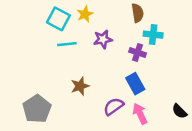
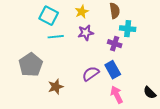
yellow star: (85, 14) -> (82, 12), moved
brown star: (80, 86) -> (56, 87), moved
purple semicircle: (114, 106) -> (91, 74), moved
gray pentagon: (37, 109) -> (31, 65), moved

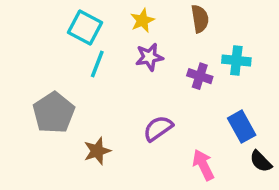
cyan cross: (128, 29) -> (236, 60), moved
cyan line: (56, 37) -> (97, 64), turned -63
blue rectangle: (113, 70) -> (242, 127), moved

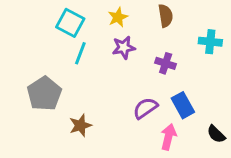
cyan cross: (236, 60) -> (210, 42), moved
blue rectangle: (242, 127) -> (183, 105), moved
purple semicircle: (158, 128) -> (145, 108), moved
pink arrow: (203, 165) -> (168, 137), turned 40

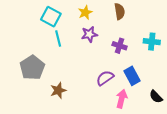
cyan cross: (210, 42) -> (152, 42), moved
cyan line: (80, 53) -> (58, 38), turned -35

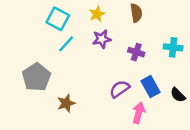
cyan line: (58, 38) -> (66, 44), turned 56
black semicircle: (156, 97) -> (178, 95), moved

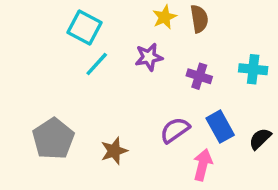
yellow star: (97, 14) -> (164, 17), moved
gray pentagon: (36, 77) -> (53, 139), moved
black semicircle: (178, 95) -> (260, 139), turned 91
brown star: (66, 103) -> (114, 151), moved

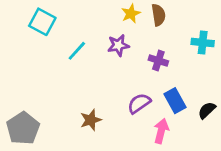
cyan square: (85, 27) -> (42, 22), moved
cyan cross: (253, 69) -> (203, 43), moved
gray pentagon: (53, 139) -> (23, 128), moved

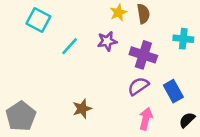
purple cross: (158, 61) -> (143, 55), size x1.5
blue rectangle: (175, 101) -> (173, 91), moved
purple semicircle: (139, 103) -> (138, 86), moved
black semicircle: (207, 110) -> (187, 120), moved

